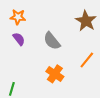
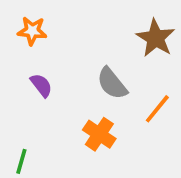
purple semicircle: (19, 39) -> (41, 85), moved
gray semicircle: (52, 41) -> (112, 83), moved

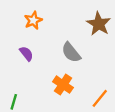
orange star: (32, 31) -> (33, 20), moved, turned -30
orange line: (157, 109) -> (100, 98), moved

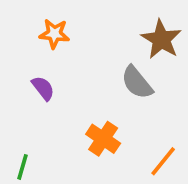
orange star: (33, 20) -> (54, 34), turned 30
gray semicircle: (71, 52) -> (137, 82), moved

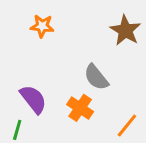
gray semicircle: (137, 82) -> (96, 77), moved
purple semicircle: (43, 88) -> (33, 99), moved, size x1.5

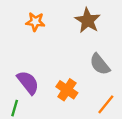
brown star: (125, 30) -> (88, 20), moved
gray semicircle: (96, 77) -> (100, 64), moved

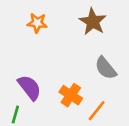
orange line: (106, 104) -> (97, 111), moved

